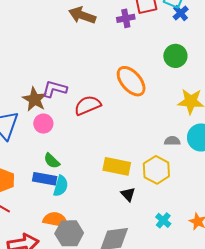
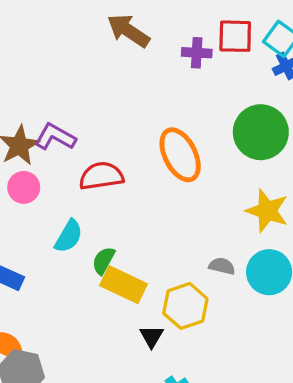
green circle: (175, 56) -> (261, 132), size x1.4
green semicircle: (52, 161) -> (104, 261), moved, turned 60
cyan semicircle: (61, 186) -> (69, 236), moved
black triangle: (128, 194) -> (152, 336), moved

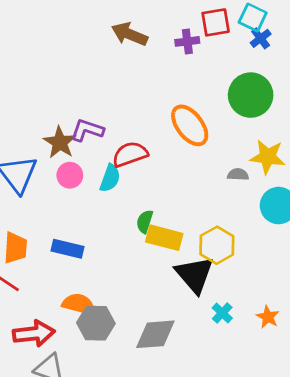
cyan semicircle: (69, 236) -> (110, 178), moved
gray semicircle: (222, 266) -> (238, 175), moved
black triangle: (152, 336) -> (195, 275), size x2.0

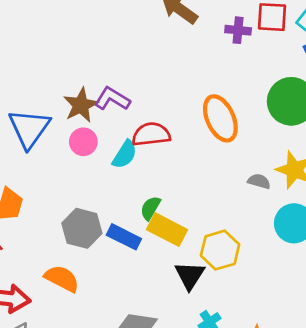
blue rectangle: (68, 249) -> (124, 237), moved
black triangle: (195, 275) -> (190, 275), size x0.7
gray hexagon: (96, 323) -> (82, 228), moved

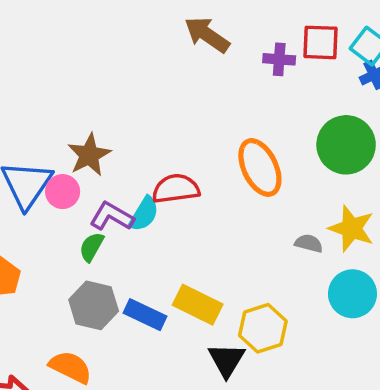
purple L-shape: (112, 99) -> (112, 216), moved
pink circle: (83, 142) -> (63, 192), moved
green semicircle: (150, 208) -> (92, 247), moved

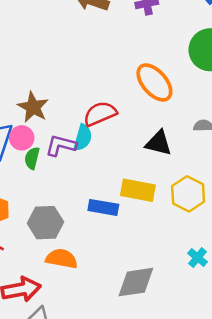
green semicircle: (92, 247) -> (32, 158), moved
gray hexagon: (94, 305) -> (45, 223), moved
black triangle: (227, 360) -> (159, 143), moved, turned -32

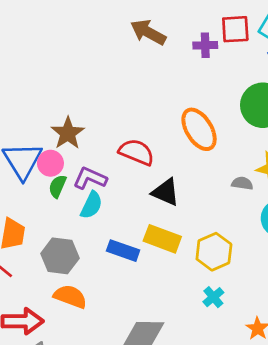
red semicircle: (100, 114) -> (137, 152), turned 36
cyan semicircle: (83, 138) -> (91, 205), moved
black triangle: (159, 143) -> (166, 192), moved
cyan cross: (198, 258) -> (213, 297), moved

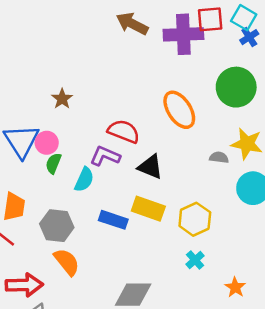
purple cross: (205, 45) -> (183, 34), size x1.8
brown star: (68, 133) -> (62, 99), moved, size x0.7
purple L-shape: (90, 178) -> (105, 156), moved
orange semicircle: (70, 296) -> (67, 262), turned 32

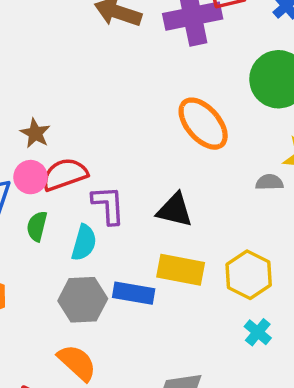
red semicircle: (124, 131) -> (65, 174), moved, turned -32
pink circle: (47, 143) -> (31, 177), moved
purple L-shape: (105, 156) -> (108, 205), turned 72
gray hexagon: (57, 226) -> (83, 300), moved

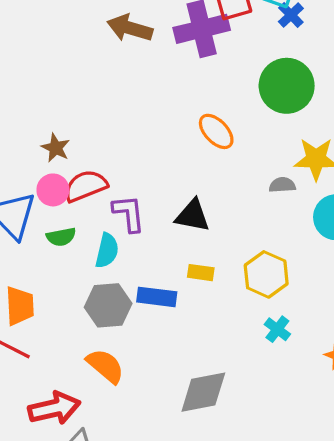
orange ellipse: (203, 124) -> (216, 131), size x0.7
green semicircle: (37, 226) -> (61, 237), turned -112
yellow rectangle: (181, 270) -> (201, 273), size x0.6

